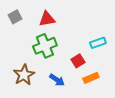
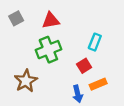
cyan rectangle: (98, 43) -> (95, 42), moved, turned -49
blue arrow: (57, 80) -> (78, 94), moved, turned 42

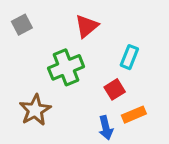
red triangle: (51, 20) -> (87, 26), moved, turned -30

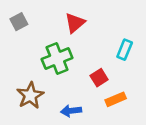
cyan rectangle: (129, 57) -> (125, 50), moved
blue arrow: (106, 128) -> (71, 111), moved, turned 96

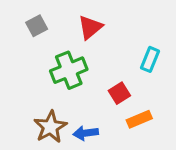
gray square: (19, 22) -> (37, 26), moved
brown star: (30, 95) -> (50, 127), moved

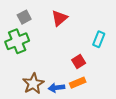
green cross: (69, 70) -> (17, 41), moved
orange rectangle: (139, 119) -> (78, 83), moved

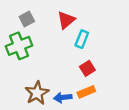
cyan rectangle: (99, 39) -> (82, 39), moved

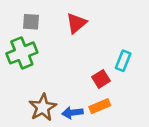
gray square: (27, 19) -> (31, 22), turned 32
cyan rectangle: (82, 39) -> (123, 61), moved

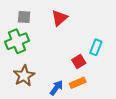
brown star: (43, 107) -> (24, 76), moved
blue arrow: (73, 113) -> (56, 88), turned 133

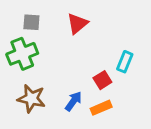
brown star: (24, 76) -> (31, 98), turned -30
blue arrow: (56, 88) -> (73, 101), moved

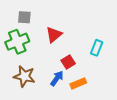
red triangle: (77, 24) -> (54, 35), moved
red square: (102, 80) -> (68, 62), moved

